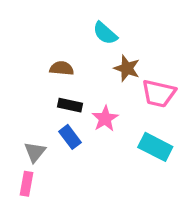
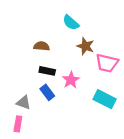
gray triangle: (35, 152) -> (24, 102), turned -49

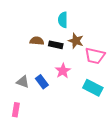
cyan semicircle: (71, 23) -> (63, 20), turned 49
black rectangle: (47, 71) -> (56, 45), moved
gray triangle: (24, 102) -> (23, 82), moved

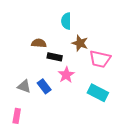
black rectangle: (56, 45) -> (55, 57), moved

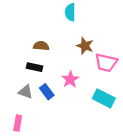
cyan semicircle: (66, 21) -> (70, 12), moved
black rectangle: (55, 57) -> (34, 67), moved

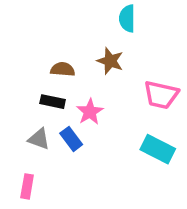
cyan semicircle: (70, 12) -> (127, 18), moved
brown star: (85, 46) -> (110, 61), moved
pink star: (70, 79) -> (90, 112), moved

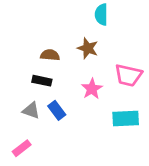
pink star: (90, 112) -> (92, 89), moved
cyan rectangle: (158, 149) -> (126, 119), turned -30
pink rectangle: (27, 186) -> (22, 148), turned 42

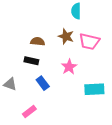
pink trapezoid: (128, 75) -> (89, 41), moved
gray triangle: (31, 110) -> (10, 84), moved
pink rectangle: (22, 148) -> (29, 112), moved

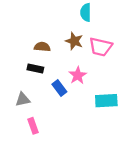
blue rectangle: (43, 83) -> (59, 88), moved
gray triangle: (10, 84) -> (23, 99), moved, turned -32
pink rectangle: (29, 112) -> (33, 126), turned -72

